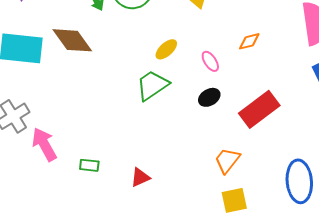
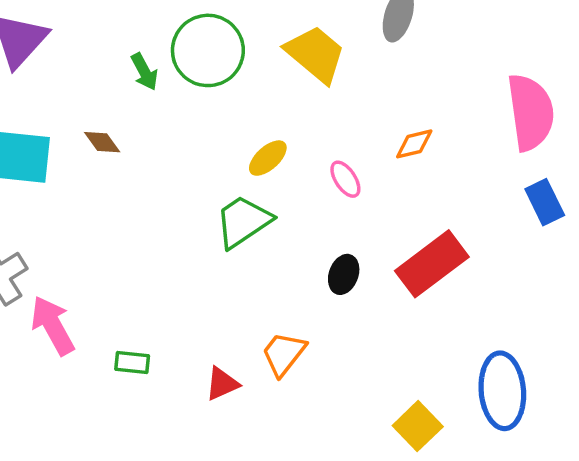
brown diamond: (72, 40) -> (102, 142), size x0.5
black ellipse: (209, 97) -> (344, 274), moved, turned -40
orange trapezoid: (227, 160) -> (284, 354), moved
yellow square: (234, 200) -> (418, 426), moved, turned -32

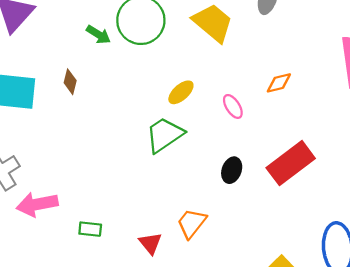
green arrow: (144, 72) -> (98, 35), turned -30
brown diamond: (102, 142) -> (70, 82), turned 50
pink arrow: (53, 326) -> (37, 204), turned -72
red triangle: (222, 384) -> (150, 243), turned -45

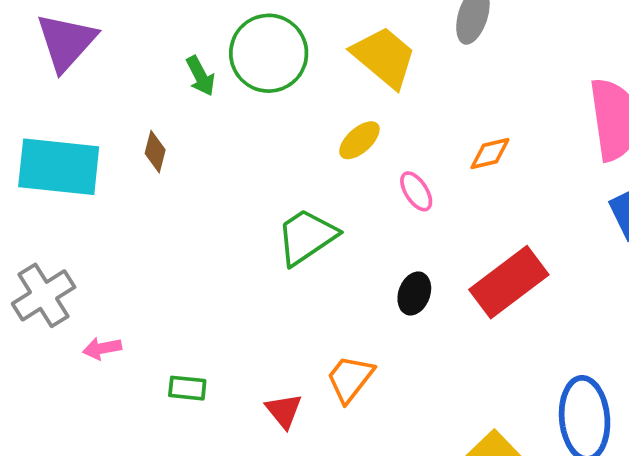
green arrow: (98, 35) -> (201, 76), turned 30
yellow ellipse: (181, 92) -> (359, 140), moved
pink arrow: (37, 204) -> (102, 348), size x0.6

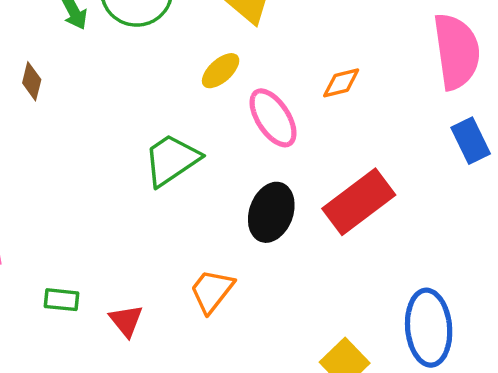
pink ellipse: (416, 191) -> (273, 118), size x1.6
black ellipse: (414, 293) -> (271, 212), size x1.5
red triangle: (284, 411) -> (126, 321), moved

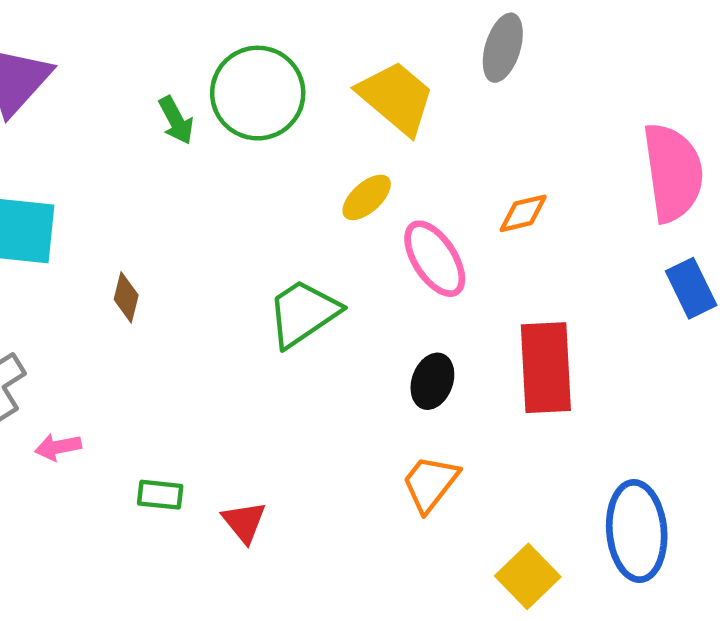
brown diamond: (32, 81) -> (126, 297), moved
red rectangle: (359, 202) -> (546, 368), turned -56
black ellipse: (271, 212) -> (432, 381), size x0.7
orange trapezoid: (212, 291) -> (430, 483), moved

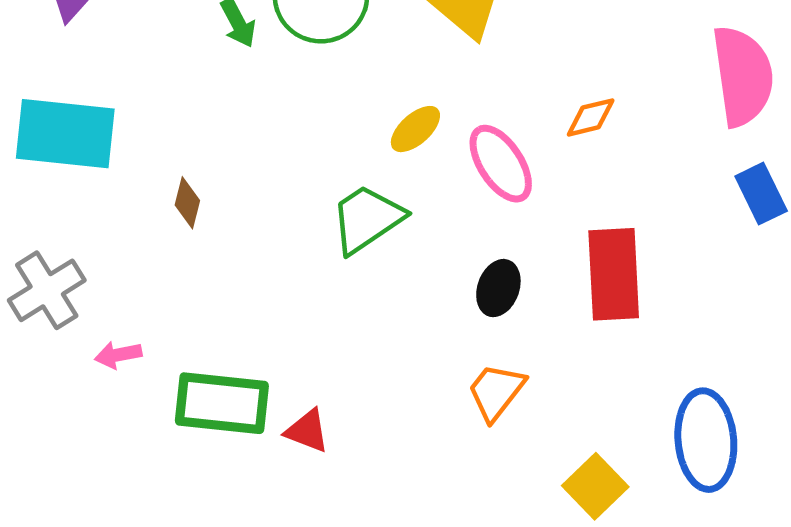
yellow ellipse: (367, 197) -> (415, 129), moved
green rectangle: (160, 495) -> (222, 403), size x2.0
red triangle: (244, 522) -> (307, 431), turned -30

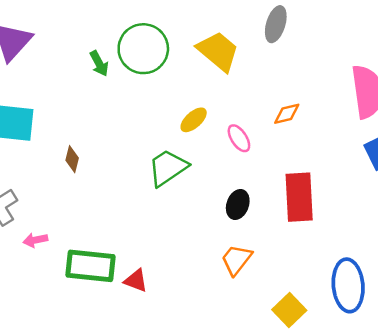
pink ellipse: (501, 164) -> (239, 138), size x0.7

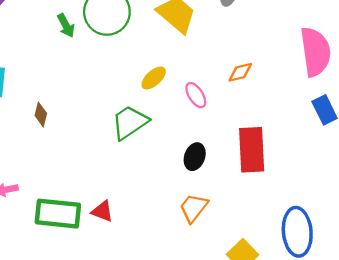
red triangle: (136, 281) -> (102, 211), moved

